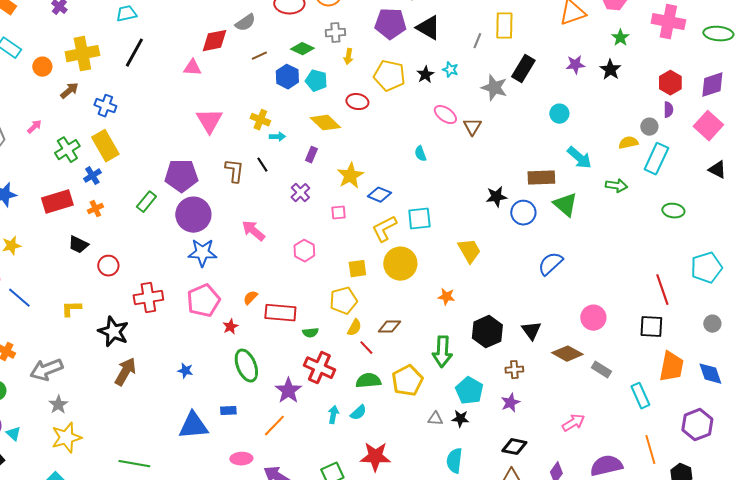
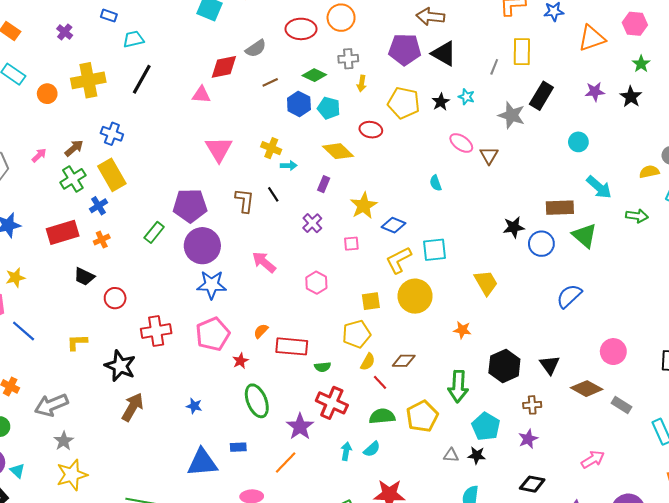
brown arrow: (69, 91) -> (74, 148), moved

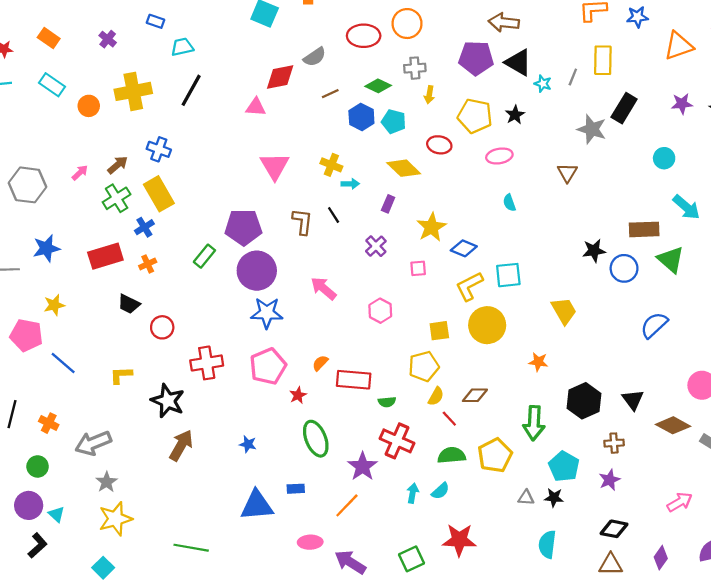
cyan star: (466, 97) -> (543, 84), moved
pink ellipse: (461, 143) -> (499, 156), moved, turned -45

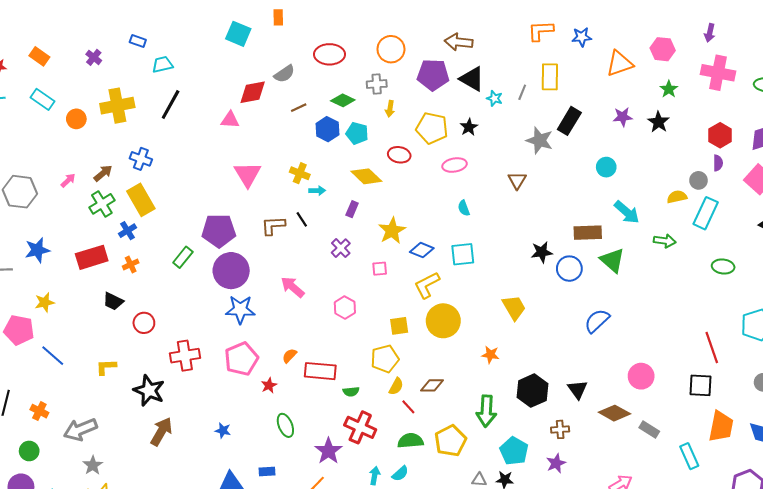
orange circle: (407, 24) -> (391, 49), moved
brown L-shape: (302, 222) -> (273, 225), turned -100
cyan square: (508, 275) -> (463, 254), moved
green ellipse: (316, 439) -> (285, 425), size x0.7

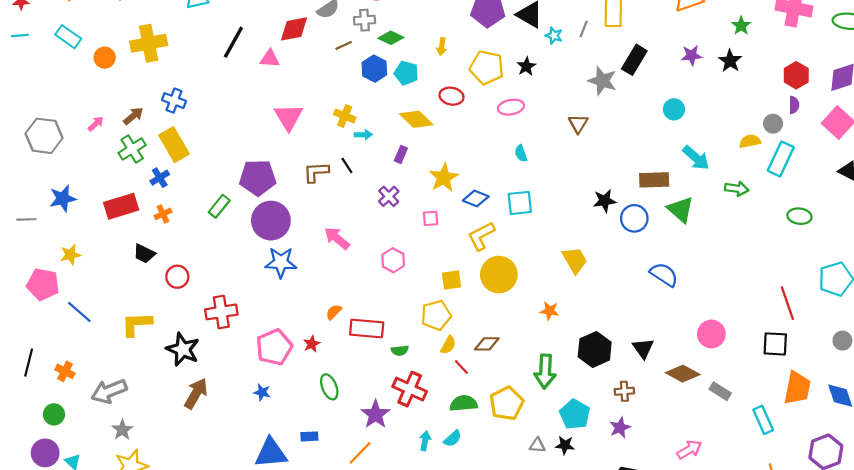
gray cross: (377, 84) -> (364, 20), moved
black line: (171, 105) -> (233, 42), moved
blue semicircle: (597, 321) -> (664, 275), turned 76
pink pentagon: (241, 359) -> (274, 347), moved
yellow L-shape: (106, 367) -> (137, 324), size x1.4

